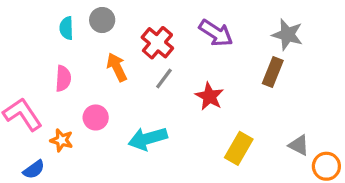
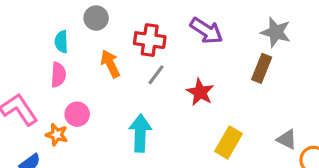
cyan semicircle: (66, 28) -> (61, 42), moved
red cross: (157, 43) -> (150, 40), turned -32
pink circle: (96, 117) -> (77, 114), moved
cyan arrow: (148, 139) -> (140, 133), turned 108

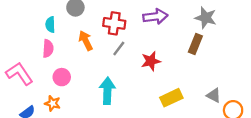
purple arrow: (206, 31) -> (155, 17), turned -40
red star: (200, 92) -> (151, 61), turned 30
orange star: (57, 135) -> (53, 103), moved
yellow rectangle: (228, 143) -> (171, 98), turned 35

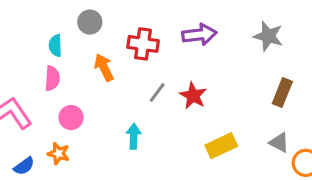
brown rectangle: (195, 44) -> (282, 92), moved
gray line: (119, 49) -> (157, 92), moved
red star: (151, 61) -> (193, 96), turned -30
cyan arrow: (107, 91) -> (134, 136), size x0.7

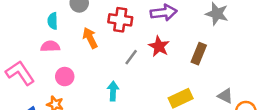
pink semicircle: (52, 78) -> (50, 46), turned -96
brown rectangle: (282, 92) -> (199, 54), moved
red star: (193, 96) -> (159, 46), moved

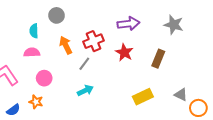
red cross: (120, 20) -> (94, 41), moved, turned -30
gray line: (131, 57) -> (84, 64), moved
cyan arrow: (113, 91) -> (85, 90), turned 63

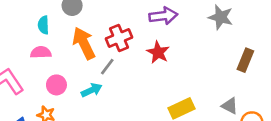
orange arrow: (66, 45) -> (84, 43), size x1.4
brown rectangle: (158, 59) -> (245, 60), moved
cyan arrow: (85, 90) -> (92, 90), moved

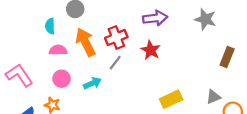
pink semicircle: (41, 52) -> (58, 50), moved
gray line: (107, 67) -> (115, 63), moved
gray triangle: (230, 106) -> (213, 97), turned -49

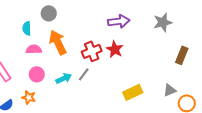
gray star: (205, 19) -> (163, 22), turned -30
red cross: (116, 38) -> (92, 51), moved
gray line: (115, 63) -> (84, 74), moved

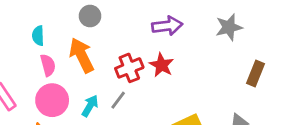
gray circle: (49, 13) -> (90, 16), moved
pink semicircle: (34, 49) -> (48, 65), turned 77
pink circle: (37, 74) -> (52, 100), size x1.5
cyan arrow: (64, 78) -> (90, 106), turned -35

